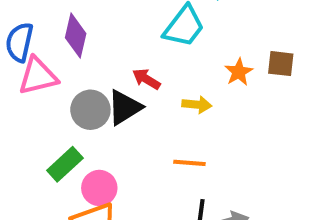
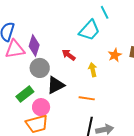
purple diamond: (76, 36) -> (34, 46), moved
yellow arrow: (197, 105) -> (93, 70), turned -112
black triangle: (125, 107) -> (56, 85), moved

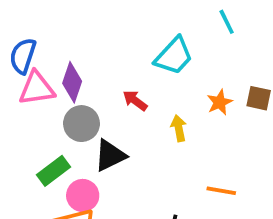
cyan line: (105, 12) -> (227, 22), moved
orange line: (87, 98) -> (221, 191), moved

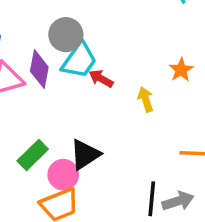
cyan trapezoid: (174, 56) -> (79, 60), moved
gray circle: (81, 124) -> (66, 35), moved
black triangle: (110, 155) -> (85, 154), moved

